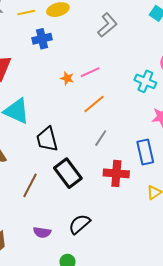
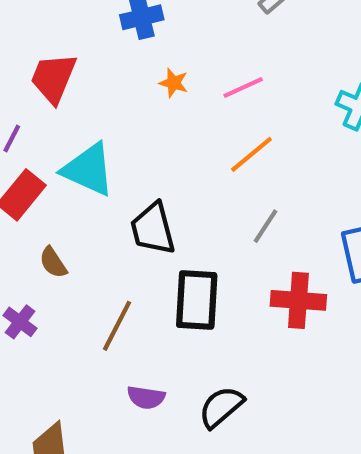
orange star: (67, 78) -> (174, 83), moved
black rectangle: (68, 173) -> (197, 300), turned 40
purple semicircle: (42, 232) -> (146, 397), moved

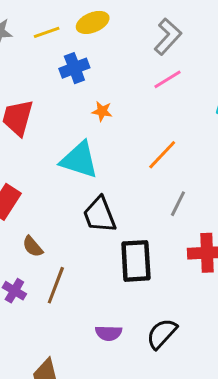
pink line: (243, 88) -> (167, 79), moved
cyan triangle: (88, 169) -> (79, 160), moved
brown line: (117, 326) -> (56, 285), moved

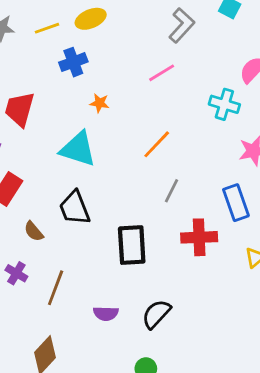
gray L-shape: (168, 37) -> (182, 25), moved
black trapezoid: (99, 215) -> (75, 208), moved
brown line: (56, 285) -> (56, 288), moved

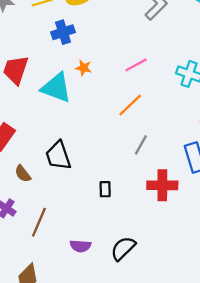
pink line: (162, 73) -> (136, 65), moved
cyan triangle: (78, 149) -> (56, 88), moved
black rectangle: (132, 245) -> (105, 189), size x0.5

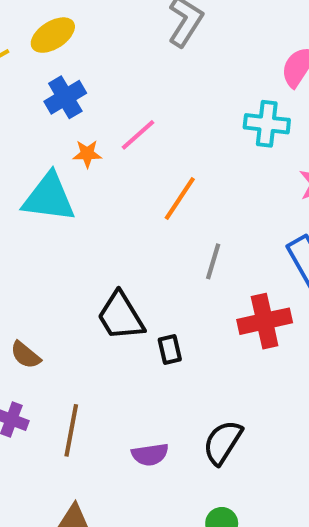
blue cross: (63, 32) -> (65, 97), moved
pink line: (136, 65) -> (138, 135), moved
black trapezoid: (58, 156) -> (121, 316), moved

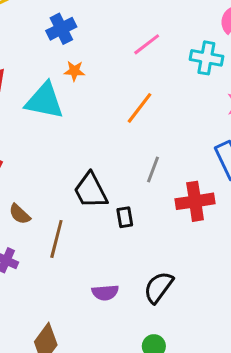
pink line: (138, 135) -> (147, 44), moved
gray line: (213, 261) -> (153, 170), moved
brown line: (71, 430) -> (56, 239), moved

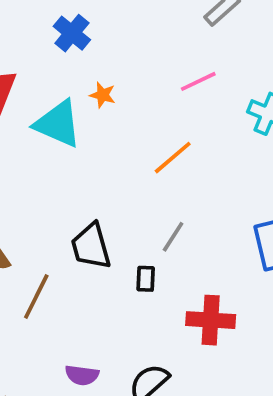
blue cross: (61, 29) -> (72, 33), moved, turned -36
red cross: (195, 201) -> (211, 320), moved
black rectangle: (125, 217) -> (146, 279), moved

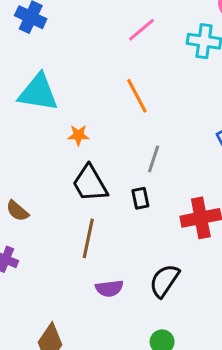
orange star: (103, 95) -> (78, 135), moved
orange line: (173, 158) -> (137, 96), turned -63
brown line: (36, 296) -> (88, 238), moved

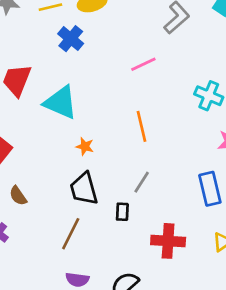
pink line: (142, 30) -> (143, 64), moved

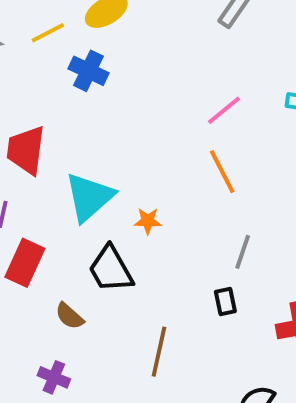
pink line: (143, 64) -> (224, 110), moved
cyan triangle: (61, 102) -> (89, 197), moved, turned -51
black trapezoid: (84, 189) -> (111, 269), moved

